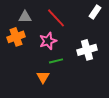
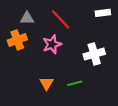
white rectangle: (95, 12) -> (103, 13), turned 48
green line: (56, 61) -> (75, 83), moved

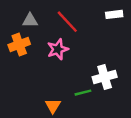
white cross: (94, 54) -> (105, 77), moved
orange triangle: (47, 83) -> (53, 106), moved

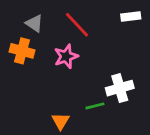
gray triangle: (30, 20) -> (34, 23), turned 35
orange cross: (19, 45) -> (22, 51), turned 35

